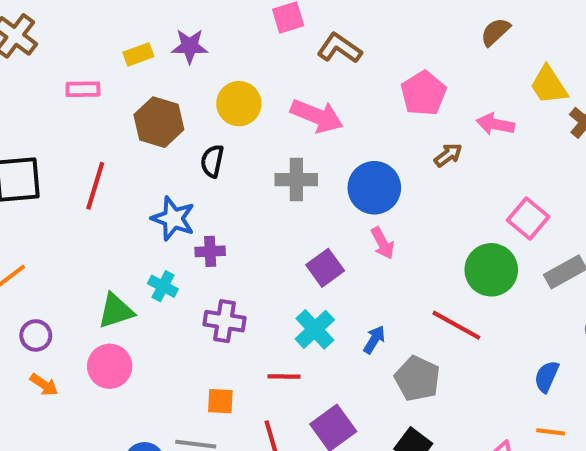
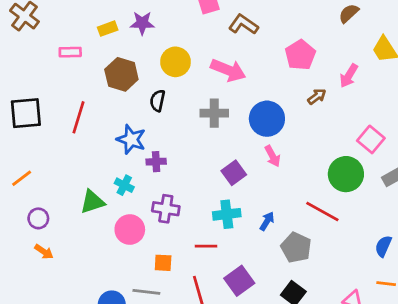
pink arrow: (495, 124) -> (349, 76), turned -70
cyan cross: (315, 329) -> (227, 214), turned 36
pink circle: (110, 366) -> (130, 230), moved

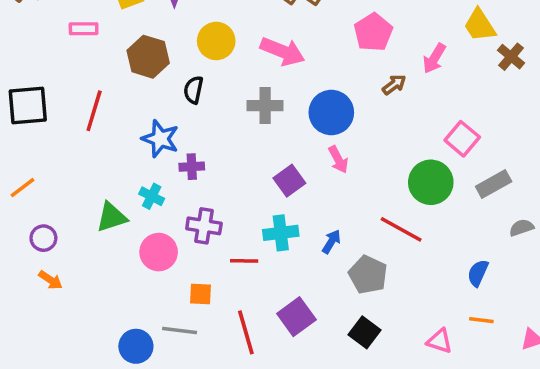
red line: (206, 246) -> (244, 261), moved

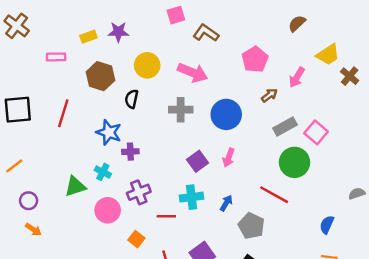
yellow trapezoid: (480, 25) -> (328, 55), turned -90
pink arrow: (338, 160) -> (229, 158), moved, turned 48
gray rectangle: (494, 184) -> (285, 126), moved
purple cross: (204, 226) -> (139, 192), turned -30
orange square: (200, 294) -> (136, 239), turned 35

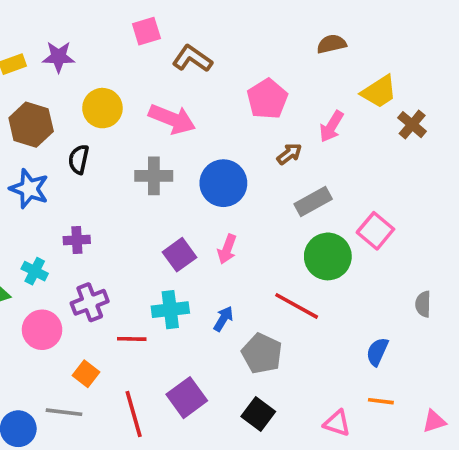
brown semicircle: (297, 23) -> (331, 44), turned 30
blue star: (109, 132) -> (29, 189), moved
pink square: (316, 132) -> (375, 231), moved
gray semicircle: (357, 194) -> (423, 304), turned -70

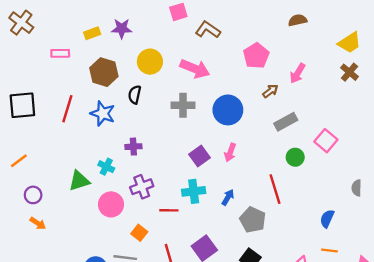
yellow trapezoid: (379, 92) -> (349, 43), moved
green circle: (328, 256) -> (295, 157), size x0.6
red line: (297, 306) -> (275, 189), turned 44

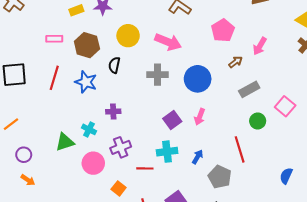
pink rectangle: (60, 53) -> (54, 39), moved

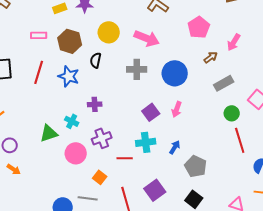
red line: (240, 149) -> (240, 140), moved

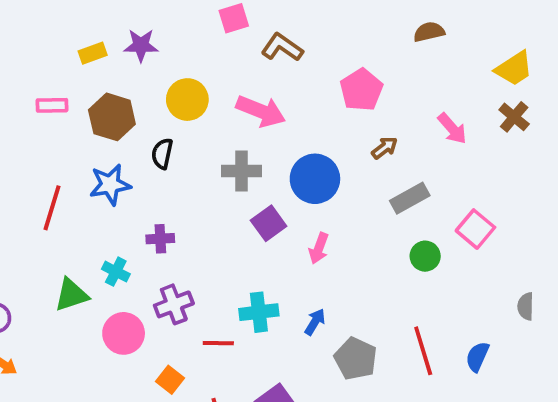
pink arrow: (234, 42) -> (452, 129), moved, turned -72
red line: (39, 72) -> (52, 208), moved
blue star: (69, 76) -> (110, 185), turned -30
purple square: (151, 112) -> (269, 223), moved
red line: (240, 140) -> (423, 351), moved

